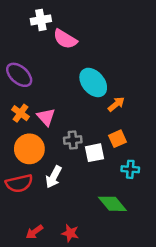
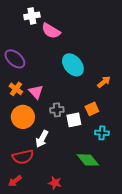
orange arrow: (116, 104) -> (104, 82), moved
red semicircle: (19, 183) -> (23, 157), moved
red arrow: (34, 232) -> (15, 181), moved

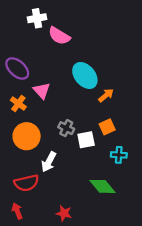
orange arrow: (104, 82) -> (106, 95), moved
pink triangle: (36, 92) -> (42, 91), moved
gray cross: (57, 110) -> (66, 128), turned 32
red arrow: (15, 181) -> (17, 211), turned 104

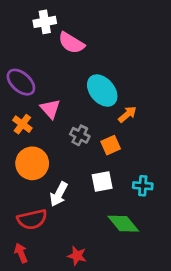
orange square: (107, 127) -> (111, 145), moved
gray cross: (66, 128) -> (80, 135), moved
white square: (86, 140) -> (102, 182), moved

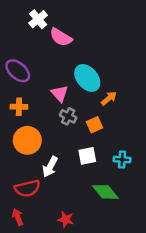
white cross: (45, 22) -> (38, 19), turned -30
pink triangle: (50, 109) -> (60, 94), moved
orange cross: (22, 124) -> (19, 107), turned -35

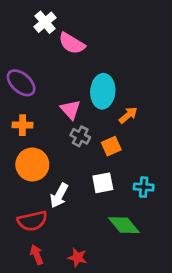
cyan ellipse: (87, 78) -> (103, 91), turned 44
red arrow: (18, 217) -> (37, 255), moved

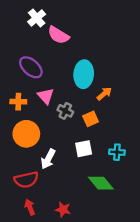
purple ellipse: (21, 83) -> (31, 67), moved
pink triangle: (70, 110) -> (46, 96), moved

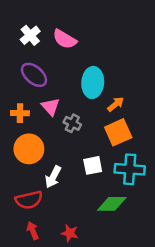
white cross: (37, 18) -> (30, 35), moved
orange square: (91, 119) -> (118, 132), moved, size x1.5
cyan cross: (117, 152) -> (130, 169), size x1.6
green diamond: (101, 183) -> (112, 204), turned -50

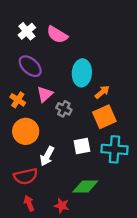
pink triangle: (51, 107) -> (45, 94), turned 30
orange cross: (20, 113) -> (18, 100), turned 32
green diamond: (112, 204) -> (85, 186), moved

